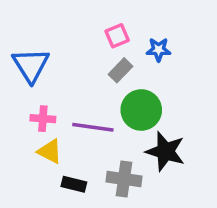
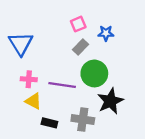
black star: (165, 151) -> (110, 101), turned 30

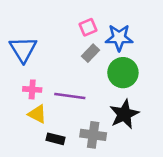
blue star: (106, 33) -> (119, 38), size x1.5
green circle: (94, 73) -> (123, 73), moved

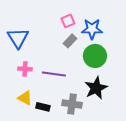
yellow triangle: (37, 114) -> (25, 98), moved

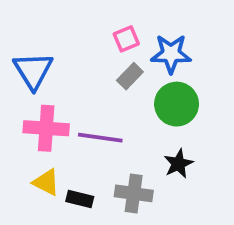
pink cross: (25, 69) -> (46, 128), size x1.6
black star: (96, 88) -> (178, 164), size x0.7

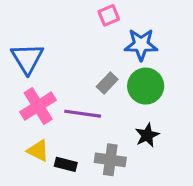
pink square: (126, 39) -> (109, 15), moved
gray rectangle: (130, 76) -> (107, 83), moved
pink cross: (46, 128) -> (38, 106), turned -36

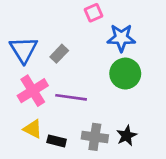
gray rectangle: (107, 83) -> (59, 54), moved
black star: (147, 135) -> (127, 136), moved

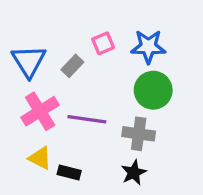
pink square: (94, 13) -> (103, 43), moved
black star: (127, 136) -> (134, 173), moved
gray cross: (95, 137) -> (139, 134), moved

